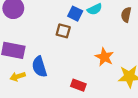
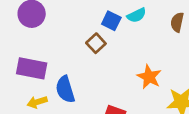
brown square: (63, 31) -> (96, 43), turned 32

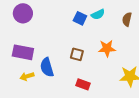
brown square: (96, 43) -> (77, 54), moved, turned -32
orange star: (149, 77) -> (107, 48), moved, turned -30

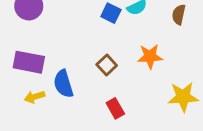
brown square: (77, 54) -> (107, 65), turned 32
red rectangle: (83, 84) -> (115, 108), turned 40

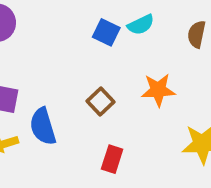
red rectangle: (115, 108) -> (112, 159), turned 48

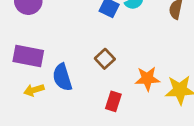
orange star: (158, 90) -> (147, 79), moved

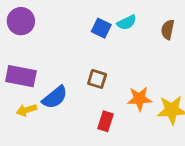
brown square: (105, 59) -> (97, 79), turned -30
blue semicircle: (62, 77) -> (55, 97), turned -112

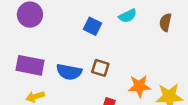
blue square: (101, 28) -> (92, 26), moved
blue semicircle: (55, 97) -> (69, 72), moved, turned 50

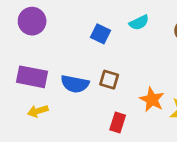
orange star: (139, 86) -> (152, 100), turned 30

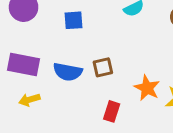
blue square: (101, 34) -> (73, 20), moved, turned -30
brown square: (109, 80) -> (103, 67), turned -30

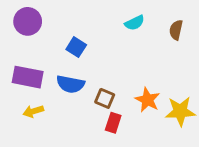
blue square: (73, 20) -> (76, 47), moved, turned 36
brown square: (103, 67) -> (105, 98), moved, turned 36

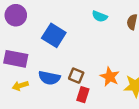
cyan semicircle: (135, 23) -> (100, 16), turned 48
blue square: (76, 47) -> (54, 35), size x1.5
blue semicircle: (70, 84) -> (49, 78), moved

